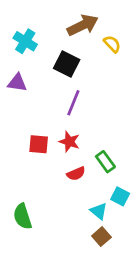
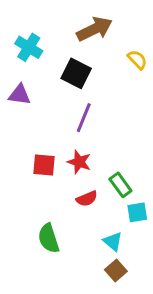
yellow semicircle: (112, 44) -> (137, 60), moved
cyan square: (120, 196) -> (137, 212), moved, turned -36
green semicircle: (23, 216) -> (49, 238), moved

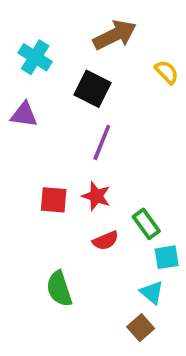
cyan triangle: (113, 241) -> (152, 292), moved

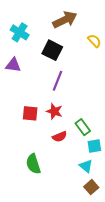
brown square: (141, 328) -> (91, 187), moved

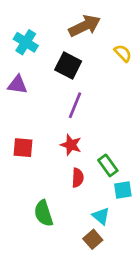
red square: (30, 113) -> (23, 148), moved
red semicircle: (60, 137) -> (78, 178), turned -64
cyan triangle: (86, 166) -> (101, 216), moved
brown square: (91, 187) -> (93, 239), moved

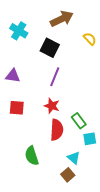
purple triangle: (18, 85) -> (13, 76), moved
red semicircle: (78, 178) -> (57, 130), size x1.5

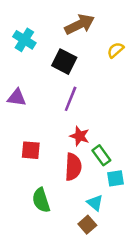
yellow semicircle: (90, 39) -> (116, 50), turned -88
red star: (52, 106) -> (80, 136), moved
red square: (17, 108) -> (31, 150), moved

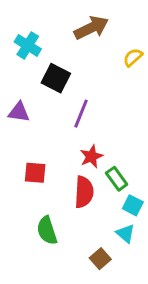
black square: (64, 62) -> (56, 78), moved
red star: (80, 136) -> (91, 156), turned 30
cyan square: (116, 178) -> (133, 205), turned 36
cyan triangle: (95, 203) -> (125, 233), moved

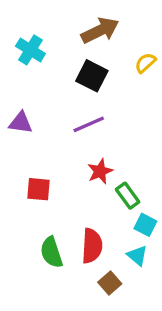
black square: (56, 78) -> (92, 76), moved
purple line: (81, 114) -> (89, 124), turned 44
red semicircle: (84, 192) -> (92, 246), moved

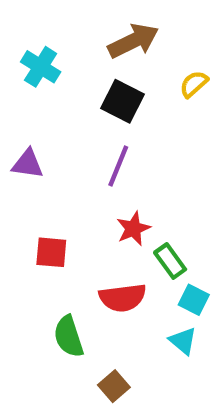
purple line: (89, 124) -> (118, 166), turned -44
red semicircle: (92, 246) -> (123, 298), moved, turned 80
brown square: (110, 283) -> (114, 386), moved

